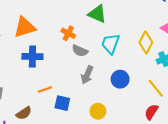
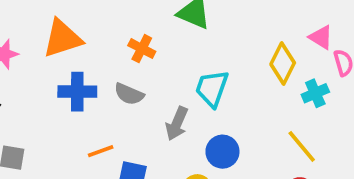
cyan trapezoid: (110, 44) -> (212, 88), moved
gray semicircle: (80, 51) -> (129, 94), moved
blue circle: (120, 79) -> (222, 152), moved

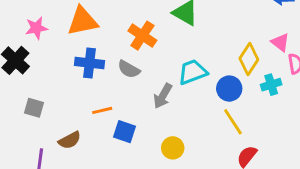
orange cross: (142, 49) -> (142, 36), size x1.4
cyan trapezoid: (212, 88) -> (193, 72), turned 44
yellow line: (302, 146) -> (233, 122), moved
blue circle: (222, 152) -> (229, 89), moved

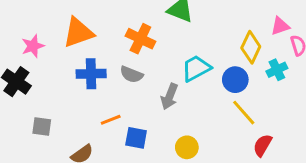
pink triangle: (280, 42) -> (280, 26), turned -48

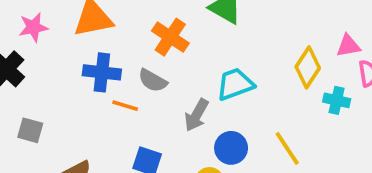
cyan cross: (277, 70) -> (337, 100), turned 30
blue circle: (235, 80) -> (231, 148), moved
orange line: (111, 120) -> (125, 106), moved, turned 30

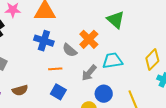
orange cross: (170, 37) -> (89, 39), moved
orange line: (125, 106) -> (55, 69), moved, turned -32

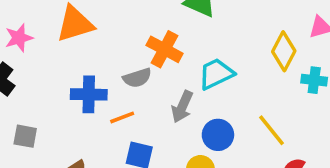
blue cross: (44, 41) -> (89, 94), moved
gray semicircle: (70, 50) -> (137, 78), turned -42

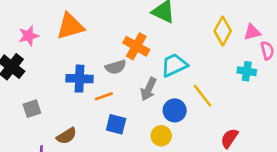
yellow diamond: (284, 51) -> (223, 31), moved
yellow line: (271, 130) -> (202, 96), moved
gray square: (25, 136) -> (32, 109), turned -30

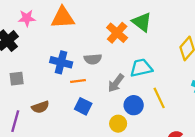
orange cross: (136, 46) -> (117, 33), moved

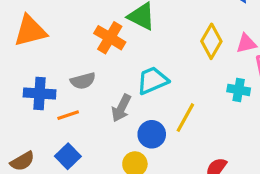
yellow line: (159, 98) -> (185, 118), turned 65
blue square: (83, 106) -> (68, 156), moved, turned 30

